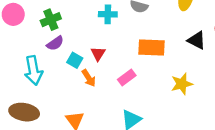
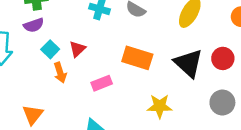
black triangle: (197, 40) -> (189, 63), size x1.4

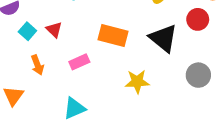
red triangle: (77, 49) -> (54, 30), turned -30
red circle: (223, 58) -> (198, 19), moved
orange arrow: (60, 73) -> (37, 65), moved

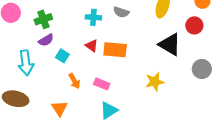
red triangle: (54, 30) -> (92, 46), moved
orange rectangle: (113, 35) -> (115, 50), moved
pink rectangle: (79, 62) -> (102, 84), moved, turned 56

